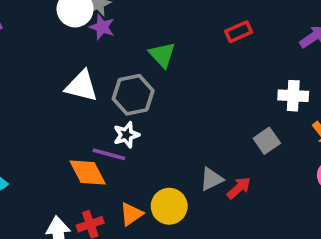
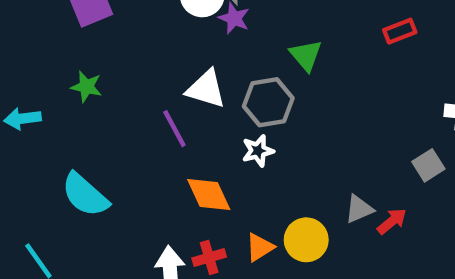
purple line: (109, 154) -> (174, 129), moved, turned 44

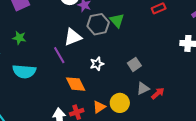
white triangle: (206, 89) -> (73, 37), turned -36
gray hexagon: (268, 102) -> (98, 24), moved
gray square: (428, 165) -> (134, 64), moved
cyan semicircle: (85, 195) -> (24, 71), moved, turned -35

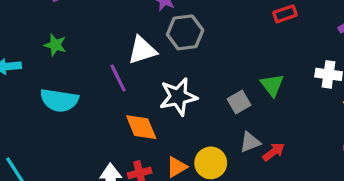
green triangle: (117, 20) -> (272, 85), moved
white star: (97, 64) -> (178, 97), size x1.6

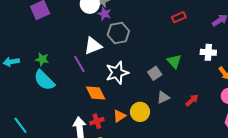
green star: (55, 45) -> (42, 59), moved
cyan semicircle: (59, 100) -> (44, 80), turned 40
red arrow: (274, 152) -> (192, 100), moved

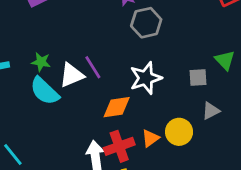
white triangle: (93, 46) -> (72, 75), moved
gray square: (155, 73) -> (198, 78), turned 32
orange diamond: (96, 93) -> (117, 107), turned -70
red cross: (97, 121) -> (119, 146), size x1.5

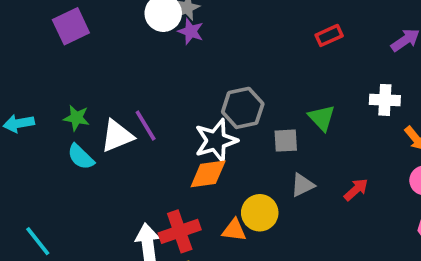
gray hexagon: (146, 23) -> (243, 108), moved
cyan semicircle: (45, 91) -> (81, 157), size x0.7
orange diamond: (117, 107) -> (208, 174), moved
orange triangle: (150, 138) -> (234, 230), moved, turned 42

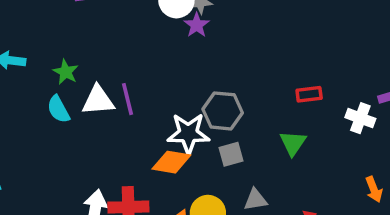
red rectangle: (329, 35) -> (309, 94), moved
white cross: (385, 100) -> (360, 118), moved
gray square: (286, 141) -> (231, 154), moved, turned -30

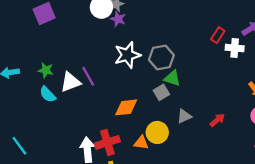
red rectangle: (309, 94) -> (218, 35), moved, turned -35
gray hexagon: (223, 111) -> (161, 58), moved
white star: (188, 133) -> (127, 55), moved
green triangle: (293, 143) -> (172, 78), moved, turned -30

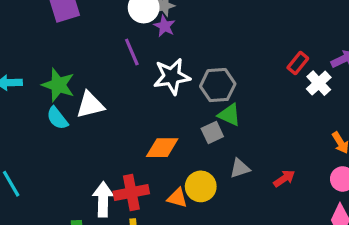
white cross: (235, 48) -> (319, 83), turned 36
green star: (46, 70) -> (58, 85), size x1.5
purple line: (88, 76) -> (132, 52), moved

